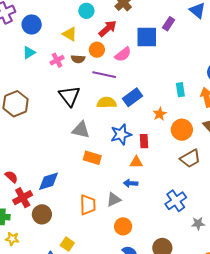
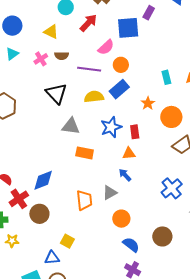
orange circle: (97, 50) -> (121, 65), moved
blue arrow: (131, 183) -> (125, 175), turned 48

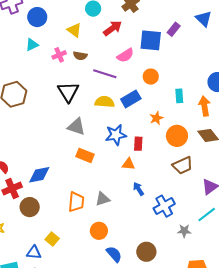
orange circle: (121, 65) -> (151, 77), moved
blue arrow: (125, 175) -> (138, 189), moved
orange circle: (121, 219) -> (99, 231), moved

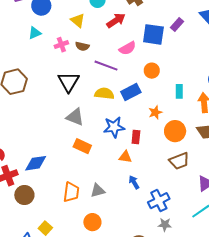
gray star: (184, 231) -> (165, 225), moved

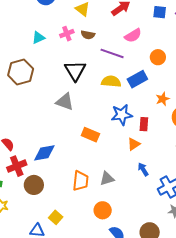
cyan triangle: (35, 33) -> (38, 38), moved
blue square: (153, 34) -> (160, 12), moved, size x0.6
gray triangle: (75, 117) -> (65, 102), moved
orange triangle: (125, 157) -> (134, 144), turned -40

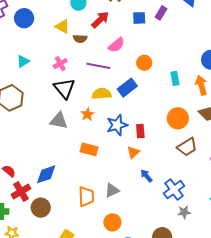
pink cross: (67, 34) -> (60, 64), moved
brown semicircle: (88, 35) -> (80, 39), moved
orange star: (163, 99) -> (88, 114), moved

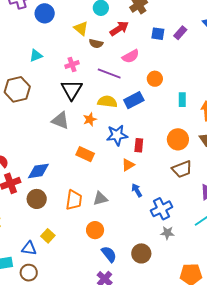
brown circle: (41, 208) -> (37, 199), moved

